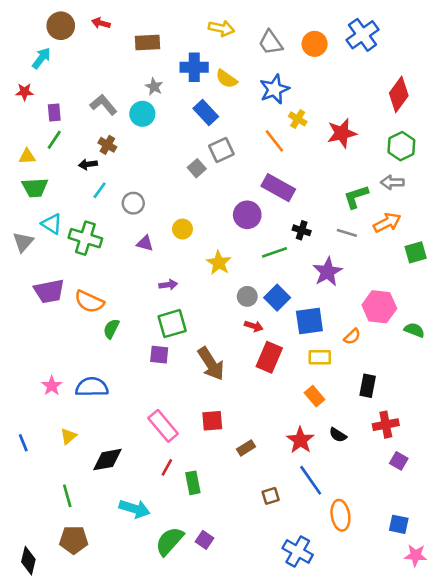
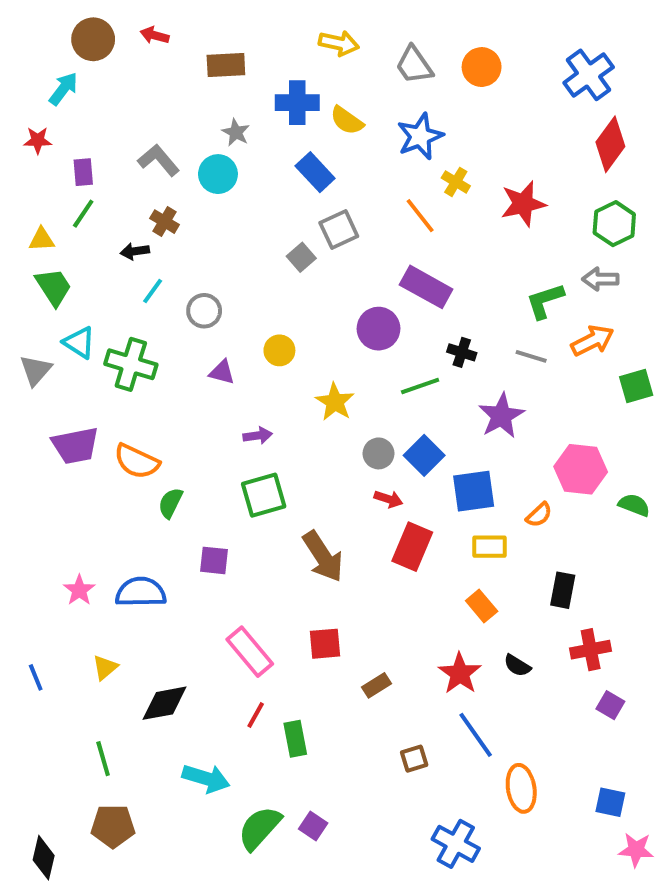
blue cross: (362, 35) -> (589, 75), moved
green trapezoid: (35, 188) -> (54, 287), turned -120
purple square: (159, 355) -> (214, 560), moved

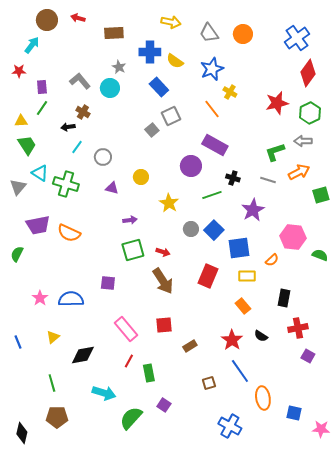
red star: (523, 204) -> (277, 103), moved
red arrow: (388, 499) -> (163, 252), moved
green semicircle: (170, 503) -> (17, 254), moved
blue square: (610, 802) -> (294, 413), moved
purple square: (313, 826) -> (164, 405), moved

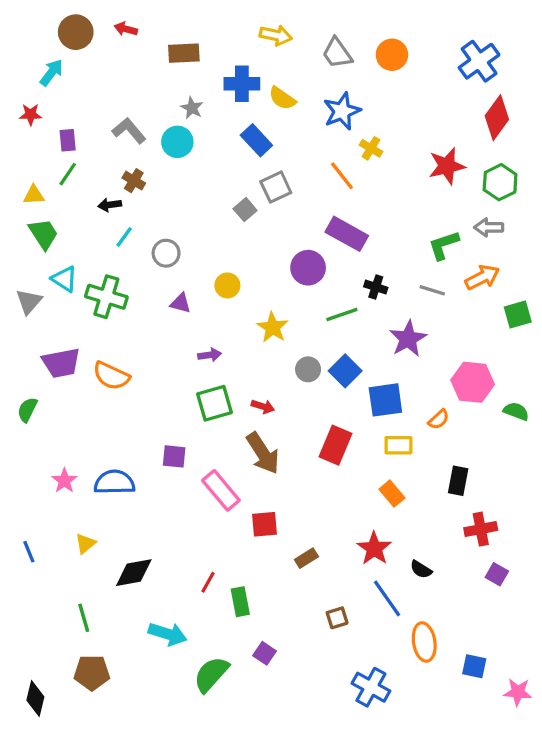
pink rectangle: (126, 329) -> (221, 490), moved
black semicircle: (261, 336) -> (421, 569), moved

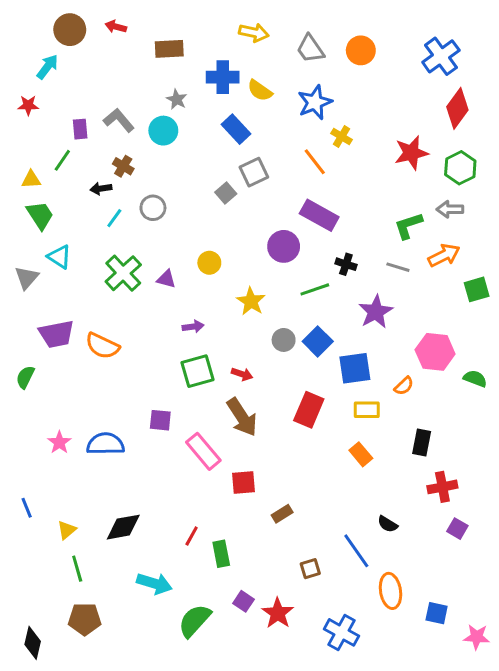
purple rectangle: (68, 140) -> (80, 129), moved
gray circle: (166, 253) -> (153, 208), moved
green cross: (106, 297) -> (123, 273), moved, turned 30
yellow triangle: (85, 544) -> (67, 530), moved
red star: (374, 548) -> (278, 613), moved

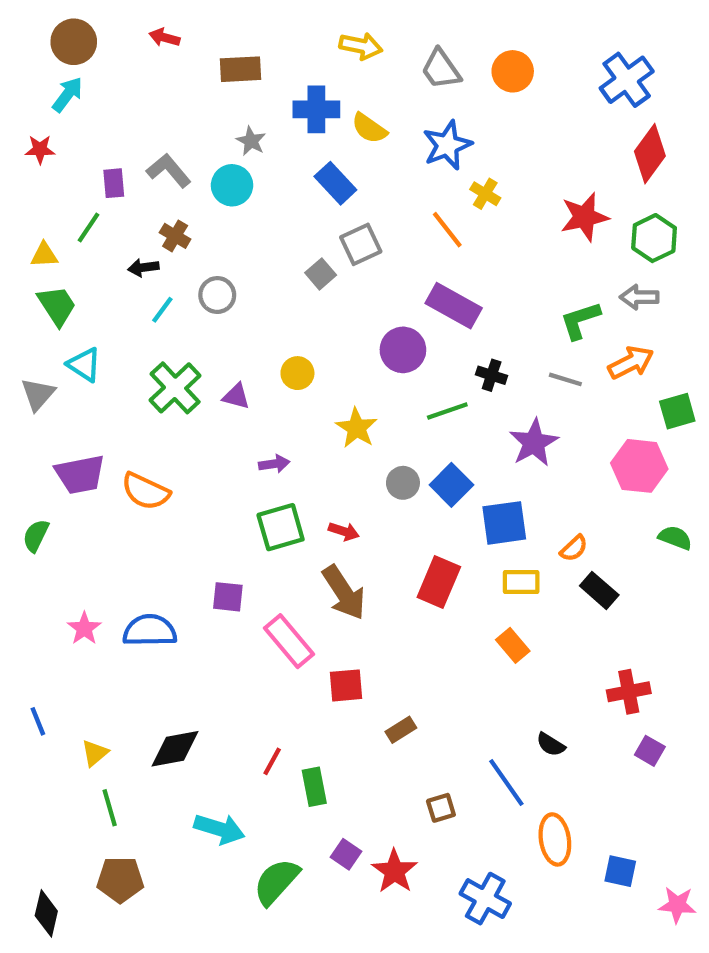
brown circle: (70, 30) -> (74, 42), moved
pink hexagon: (435, 352) -> (639, 466), moved
black rectangle: (422, 442) -> (599, 590), moved, turned -60

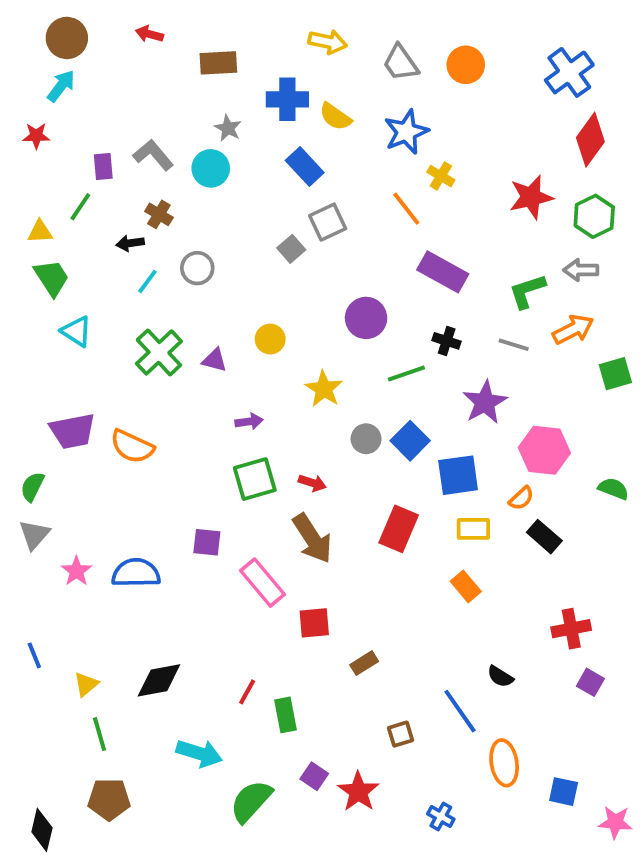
purple rectangle: (454, 306) -> (443, 272), moved
gray triangle: (38, 394) -> (34, 535), moved
pink hexagon: (639, 466) -> (544, 450), moved
blue cross: (485, 899) -> (441, 817), size x0.6

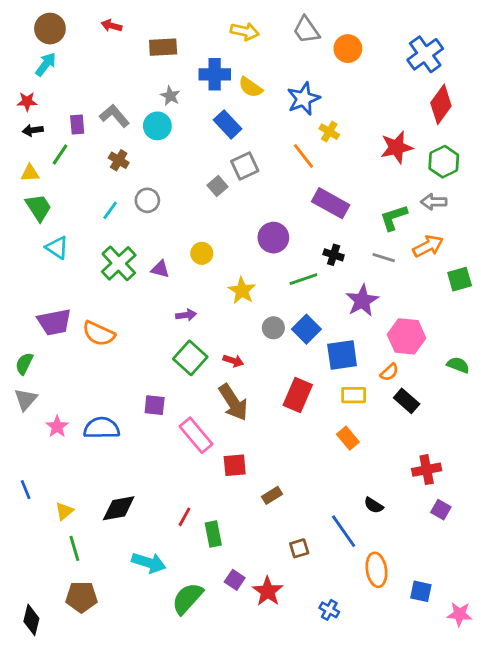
gray trapezoid: (401, 63) -> (306, 30), moved
black arrow: (130, 243) -> (33, 130), moved
green square: (255, 479) -> (190, 358), turned -32

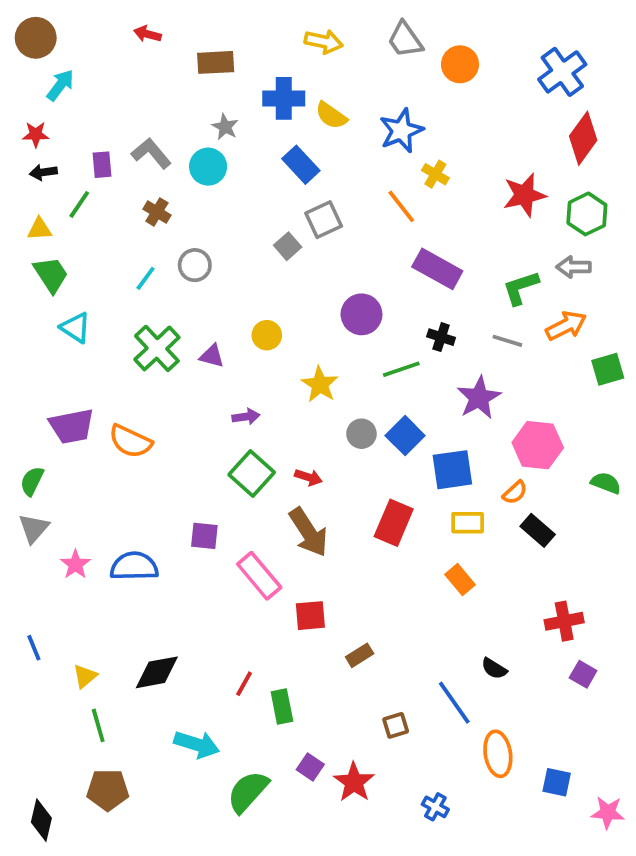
brown circle: (50, 29) -> (36, 38), moved

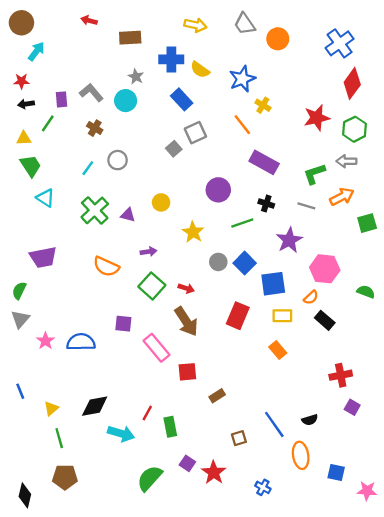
orange semicircle: (130, 441) -> (106, 267), moved
black semicircle: (494, 669) -> (310, 420), moved, turned -49
cyan arrow: (197, 744) -> (121, 434), moved

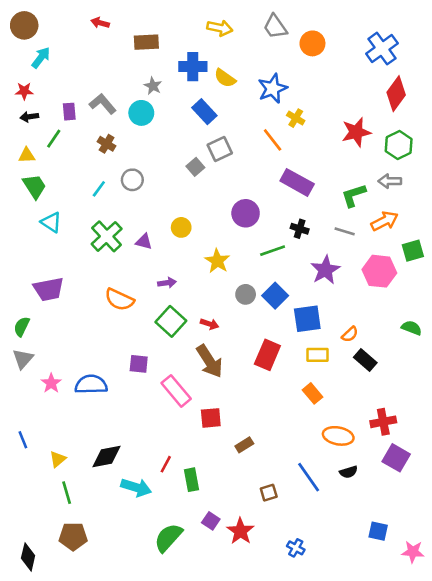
pink hexagon: (325, 269) -> (379, 271), moved
purple square: (352, 407) -> (396, 458), size x1.5
orange ellipse: (301, 455) -> (338, 436), moved, turned -70

